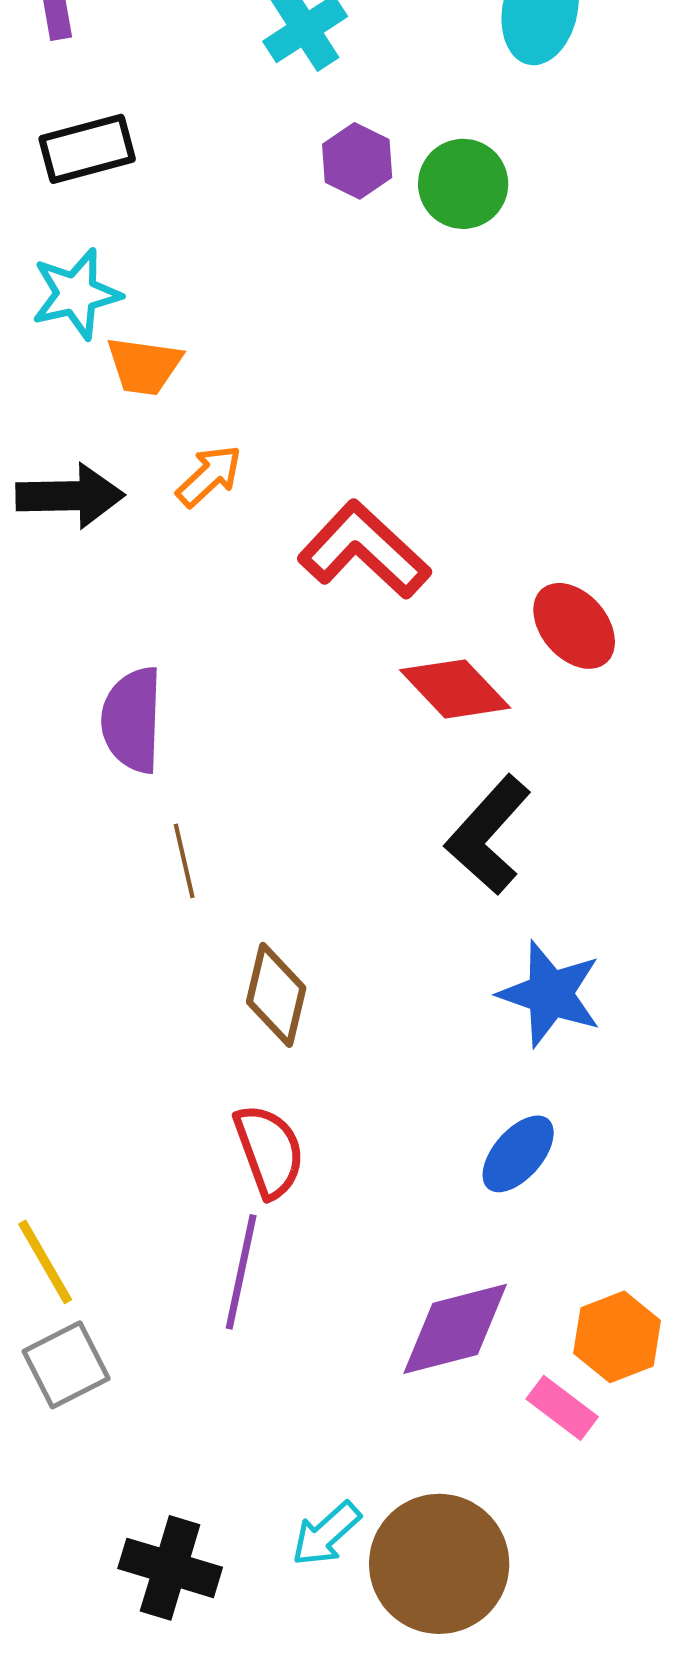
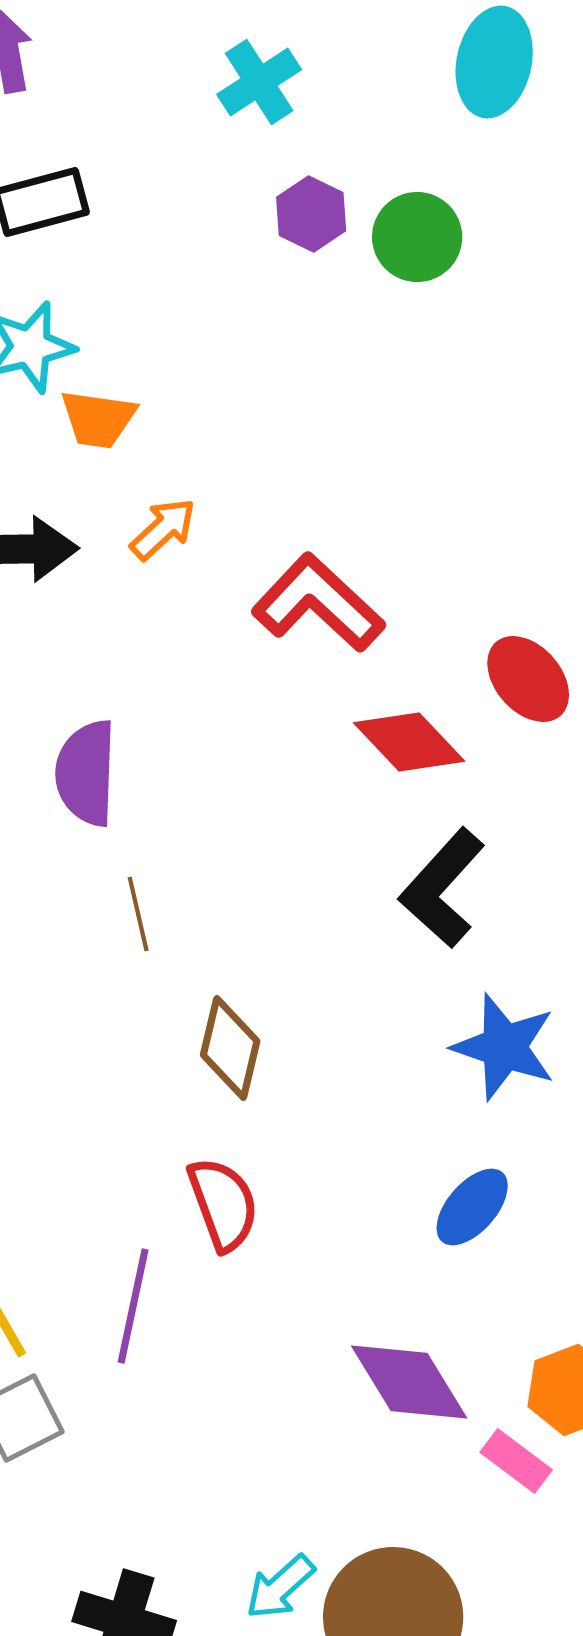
purple line: (241, 1272) -> (133, 1306), moved
purple diamond: (455, 1329) -> (409, 1382), turned 73

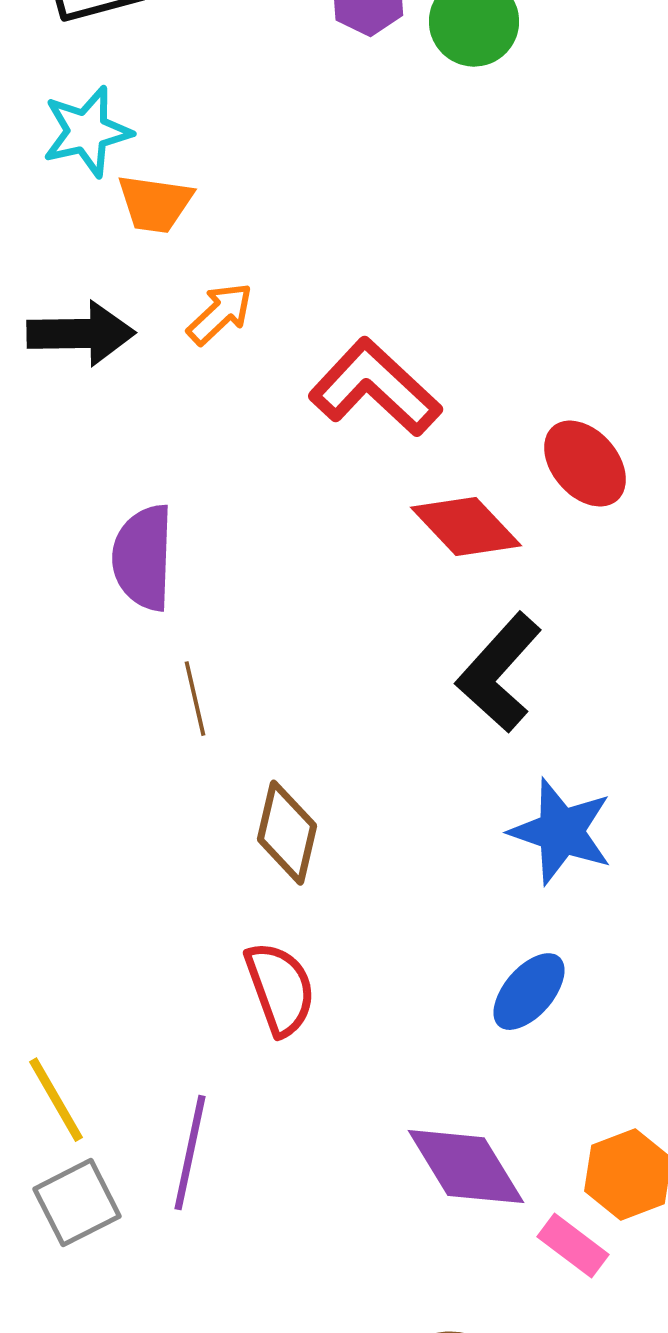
purple line: (133, 1306) -> (190, 1153), moved

